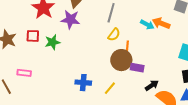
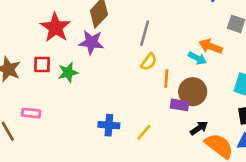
cyan arrow: (147, 25) -> (197, 58), moved
brown circle: (121, 60) -> (193, 92), moved

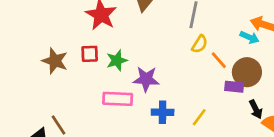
purple star: (91, 42) -> (146, 79), moved
orange line: (166, 78) -> (219, 60), turned -42
pink rectangle: (31, 113) -> (118, 99), moved, size x1.5
black arrow: (199, 128) -> (256, 109), turned 102

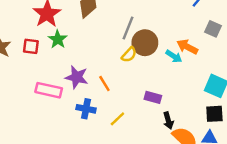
green star: (117, 60) -> (58, 39), moved, turned -30
orange line: (219, 60) -> (104, 84), moved
brown circle: (247, 72) -> (145, 43), moved

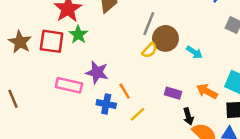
red square: (31, 46) -> (52, 41), size x1.5
orange arrow: (187, 47) -> (207, 91), moved
orange line: (104, 84) -> (125, 91), moved

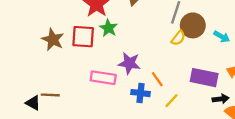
purple rectangle: (173, 93) -> (204, 78), size x1.6
brown line: (13, 99) -> (50, 95), turned -60
black arrow: (188, 116) -> (221, 99), turned -77

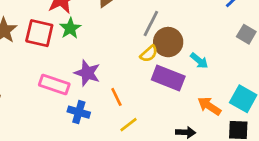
purple rectangle: (204, 78) -> (168, 78), moved
blue cross: (140, 93) -> (79, 112), moved

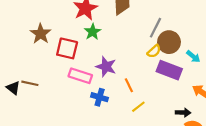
red square: (39, 33) -> (67, 48), moved

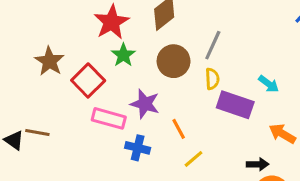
brown circle: (169, 42) -> (174, 61), moved
red square: (67, 48) -> (88, 80), turned 35
yellow semicircle: (154, 51) -> (212, 79), turned -48

